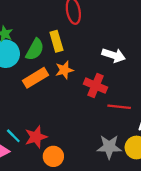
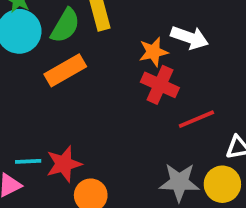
orange star: (64, 70) -> (153, 52), moved
red line: (119, 107) -> (196, 119), turned -30
cyan line: (13, 136) -> (28, 161), turned -49

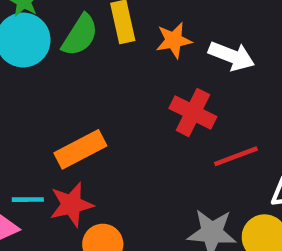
orange star: (153, 52) -> (174, 40), moved
orange rectangle: (65, 70) -> (80, 149), moved

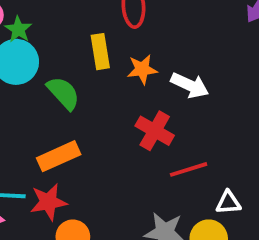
green semicircle: (80, 35) -> (63, 93), moved, turned -78

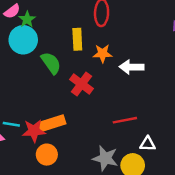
white arrow: (190, 85) -> (132, 67), turned 150
red cross: (155, 131) -> (82, 84), moved
orange rectangle: (59, 156) -> (52, 123), moved

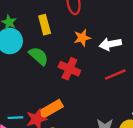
yellow rectangle: (77, 39) -> (45, 25), moved
red line: (125, 120) -> (115, 75), moved

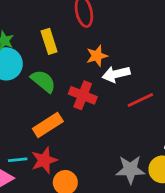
white arrow: (110, 44) -> (116, 74), moved
orange rectangle: (51, 109) -> (48, 125), moved

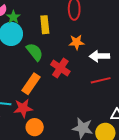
white arrow: (116, 74) -> (99, 56), moved
orange rectangle: (48, 125) -> (31, 84), turned -35

